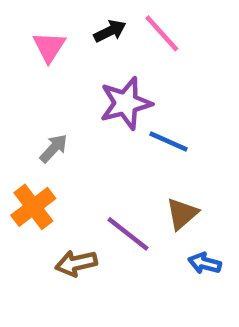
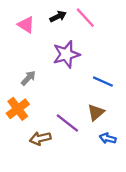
pink triangle: (49, 47) -> (26, 25), turned -30
blue line: (169, 142) -> (103, 82), moved

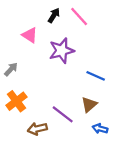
black arrow: (58, 16) -> (54, 15), turned -32
pink triangle: (26, 25) -> (30, 35), moved
gray arrow: (28, 78) -> (11, 69), moved

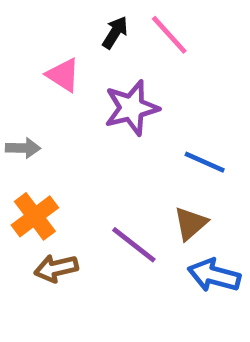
gray arrow: (11, 69) -> (23, 148), turned 48
brown arrow: (37, 129) -> (56, 268), moved
blue arrow: (100, 129) -> (214, 275), size x1.5

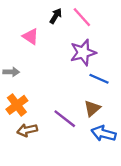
purple star: (132, 108) -> (83, 52), moved

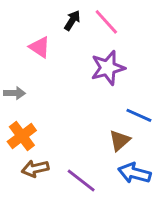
blue line: (99, 79) -> (139, 115), moved
purple line: (65, 119) -> (81, 180), moved

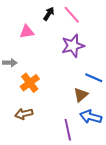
pink triangle: (40, 47) -> (27, 32), turned -42
orange cross: (22, 136) -> (30, 83), moved
purple line: (81, 180) -> (68, 130), moved, turned 40

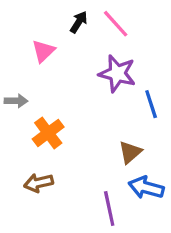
pink triangle: (27, 32) -> (43, 51), turned -35
purple star: (73, 46) -> (117, 74), turned 30
blue line: (94, 78) -> (151, 104), moved, turned 48

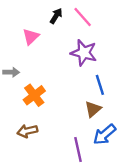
blue line: (151, 104) -> (100, 85), moved
blue arrow: (146, 188) -> (104, 134), turned -55

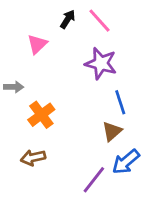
purple line: (78, 149) -> (94, 180), turned 50

